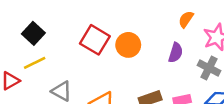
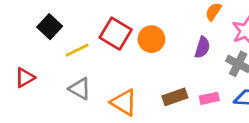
yellow line: (35, 63) -> (77, 50), moved

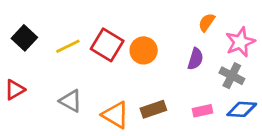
black square: (50, 27) -> (24, 38), moved
yellow line: (77, 50) -> (68, 46), moved
brown rectangle: (175, 97) -> (153, 109), moved

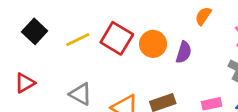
orange semicircle: (207, 22) -> (203, 16), moved
purple semicircle: (195, 59) -> (184, 52), moved

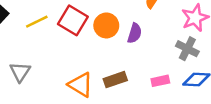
gray triangle: (81, 94) -> (20, 72), moved, turned 35

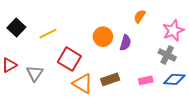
red square: (73, 20) -> (69, 59), moved

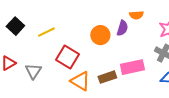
orange semicircle: (140, 16) -> (136, 15), turned -128
purple semicircle: (125, 43) -> (122, 28), moved
pink rectangle: (146, 80) -> (132, 67), moved, size x1.6

